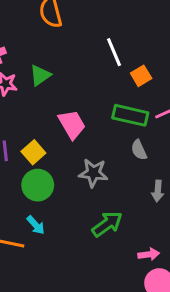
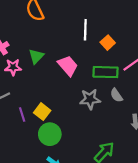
white line: (114, 52) -> (85, 30), turned 36
pink trapezoid: (72, 124) -> (68, 66), moved
gray star: (93, 173) -> (90, 99), moved

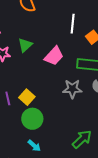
pink trapezoid: (68, 66) -> (54, 56), turned 80

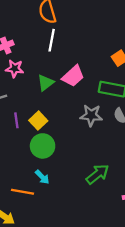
white line: (73, 24) -> (52, 40), moved
green triangle: (25, 45) -> (46, 83), moved

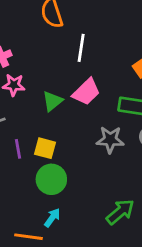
white line: (52, 40) -> (81, 48), moved
yellow square: (38, 121) -> (45, 148), turned -30
cyan arrow: (42, 177) -> (52, 218), turned -98

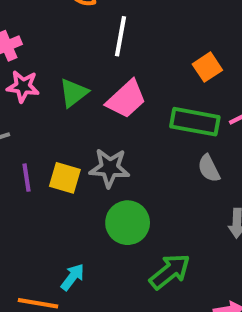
green triangle: (52, 101) -> (74, 93), moved
gray star: (110, 140) -> (110, 168), moved
green circle: (51, 179) -> (128, 223), moved

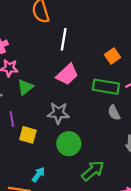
green triangle: (74, 93) -> (25, 87), moved
yellow square: (65, 178) -> (28, 135), moved

